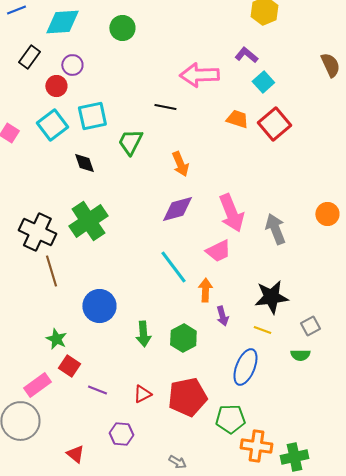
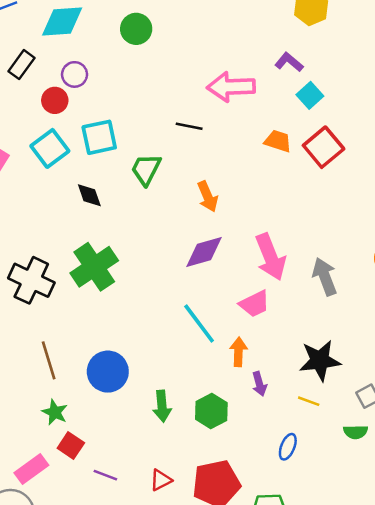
brown line: (51, 271) -> (49, 360), moved
blue ellipse: (245, 367) -> (288, 447), size x0.6

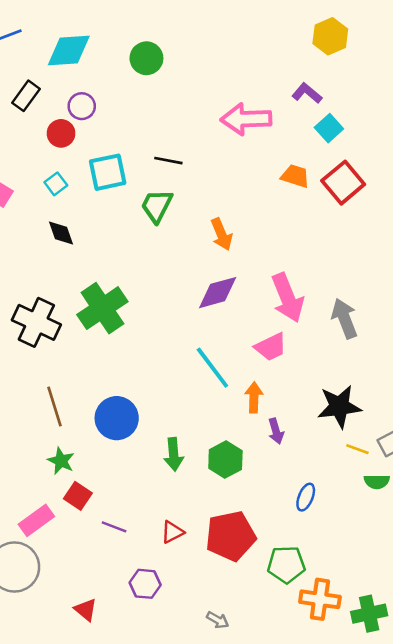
black line: (189, 126) -> (168, 161), moved
cyan square: (50, 148) -> (56, 184), size x0.6
black diamond: (89, 195) -> (61, 233), moved
yellow line: (309, 401) -> (357, 449), moved

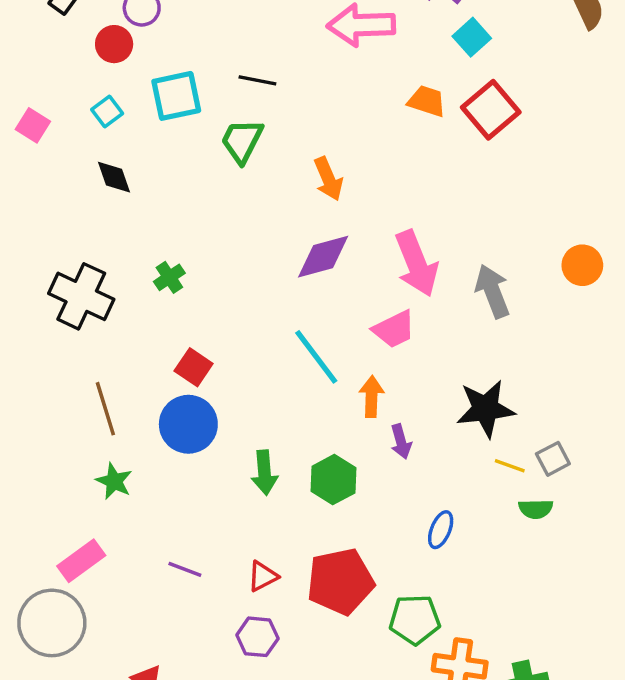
green cross: (102, 308) -> (169, 277), size x0.5
red square: (78, 496) -> (194, 367), moved
purple hexagon: (145, 584) -> (257, 637), moved

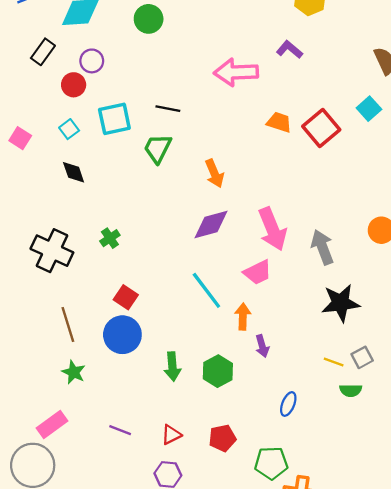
cyan square: (472, 37) -> (369, 109), moved
black star: (486, 409) -> (341, 303), moved
red pentagon: (340, 581) -> (222, 438), size x0.6

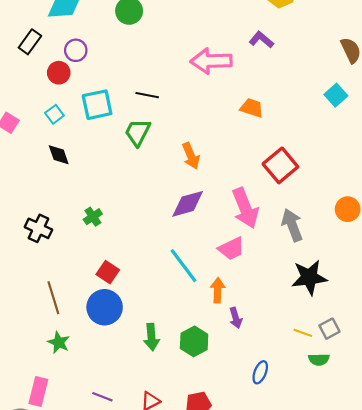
red square: (321, 128) -> (280, 165), moved
black cross: (52, 251) -> (38, 228), size x0.7
pink rectangle: (52, 424) -> (38, 391), turned -40

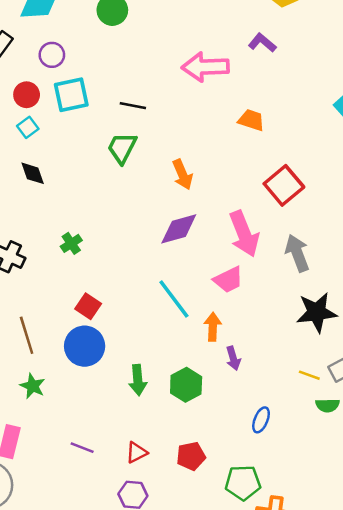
red circle: (59, 73) -> (27, 95), moved
cyan square: (97, 105) -> (71, 95), moved

